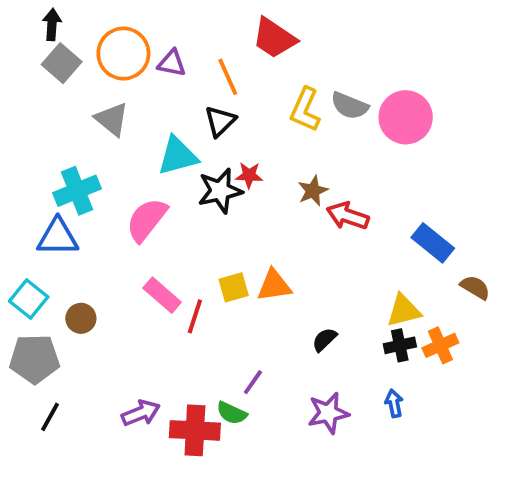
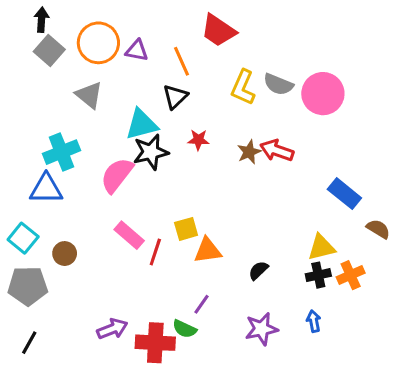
black star: (220, 191) -> (151, 152), moved
red arrow: (348, 216) -> (277, 150), moved
orange triangle: (274, 285) -> (208, 250), moved
black line: (50, 417) -> (29, 343), moved

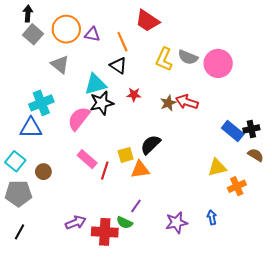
black triangle: (175, 97) -> (118, 66), turned -42
black semicircle: (258, 270) -> (151, 145), moved, size x1.5
black cross: (318, 275) -> (251, 129), moved

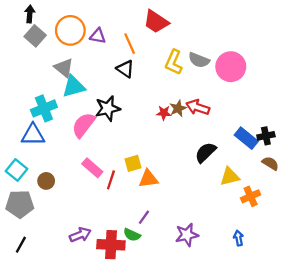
cyan triangle: (95, 84) -> (74, 86), moved
red star: (134, 95) -> (164, 113), moved
black semicircle: (151, 145) -> (206, 152), moved
blue arrow: (212, 217) -> (238, 238), moved

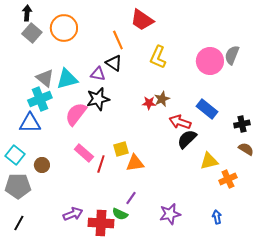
purple triangle: (98, 36) -> (98, 74), moved
gray semicircle: (199, 60) -> (232, 55), moved, turned 90
gray triangle: (64, 68) -> (45, 78), moved
red arrow: (198, 107) -> (180, 122), moved
blue rectangle: (246, 138) -> (207, 109), moved

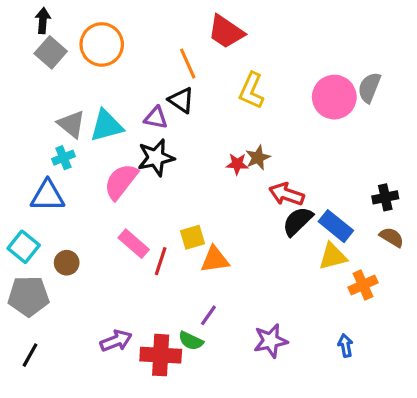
cyan cross: (40, 99) -> (63, 158), size x0.6
blue rectangle: (207, 109) -> (336, 226), moved

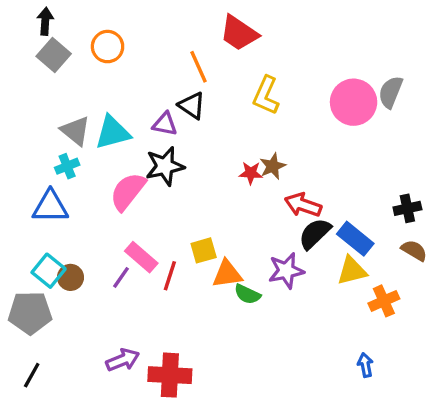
orange circle: (102, 44) -> (108, 47), size x0.7
cyan square: (24, 247) -> (49, 271), moved
purple line: (208, 315) -> (121, 277), moved
green semicircle: (191, 341) -> (247, 294), moved
purple star: (271, 341) -> (286, 271), moved

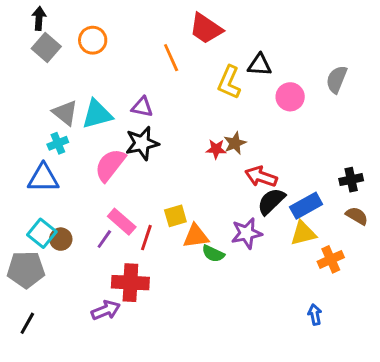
pink circle: (354, 102) -> (290, 97), moved, size x0.7
black triangle: (192, 106) -> (260, 65), moved, turned -30
blue rectangle: (355, 239) -> (306, 206), turned -68
red cross: (170, 375) -> (130, 283), moved

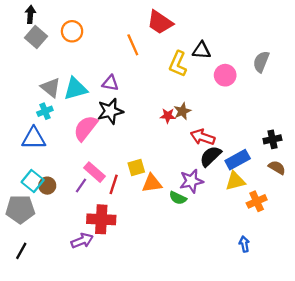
green semicircle: (213, 254) -> (178, 198), moved

